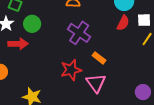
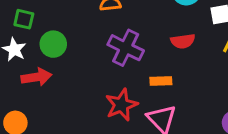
red semicircle: (123, 23) -> (183, 41), moved, turned 63
orange rectangle: (99, 58) -> (161, 81), turned -32

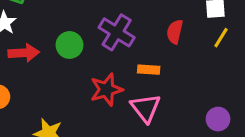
red semicircle: (183, 41) -> (175, 32), turned 105
green circle: (53, 44) -> (69, 45), moved

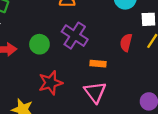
red semicircle: (175, 32) -> (126, 43), moved
red star: (106, 90) -> (50, 83), moved

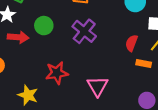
green circle: (39, 44) -> (44, 26), moved
orange rectangle: (98, 64) -> (144, 63), moved

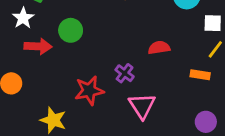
purple cross: (84, 31) -> (125, 73), moved, size x0.6
red semicircle: (132, 43) -> (159, 48), moved, turned 63

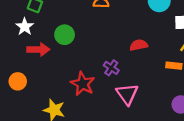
red star: (89, 91) -> (83, 84), turned -30

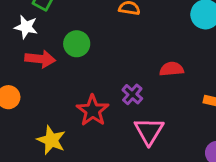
white star: (25, 27) -> (26, 27), turned -30

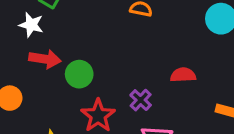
green circle: (77, 44) -> (79, 74), moved

